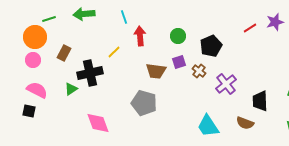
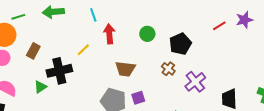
purple square: (179, 62) -> (138, 98), moved

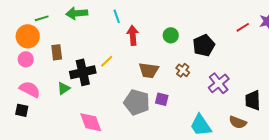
yellow line: (83, 50) -> (107, 61), moved
brown rectangle: (33, 51) -> (57, 52), turned -35
brown cross: (168, 69) -> (183, 70), moved
purple square: (138, 98) -> (162, 99), turned 32

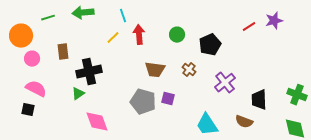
orange circle: (28, 36) -> (21, 36), moved
yellow line: (107, 61) -> (113, 38), moved
green triangle: (64, 88) -> (78, 94), moved

